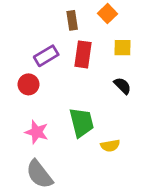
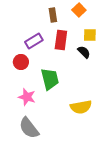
black semicircle: (122, 86) -> (84, 52), moved
green trapezoid: (82, 123) -> (50, 79), moved
yellow semicircle: (110, 146) -> (81, 107), size x1.5

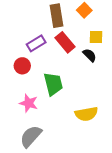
brown rectangle: (53, 15) -> (56, 16), size x1.5
red rectangle: (61, 40) -> (65, 42), turned -48
gray semicircle: (29, 128) -> (31, 136), turned 80

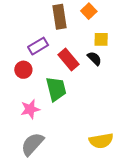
red rectangle: (65, 42) -> (68, 60), moved
pink star: (29, 103) -> (30, 109), turned -30
yellow semicircle: (86, 114) -> (101, 141), moved

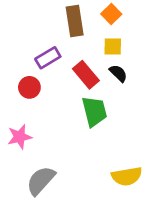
yellow square: (101, 39) -> (113, 46), moved
green trapezoid: (56, 89) -> (94, 111), moved
pink star: (30, 109) -> (20, 137), moved

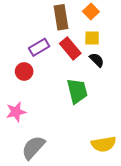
red rectangle: (86, 75) -> (70, 48), moved

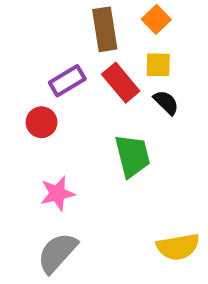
pink star: (16, 112) -> (57, 193), moved

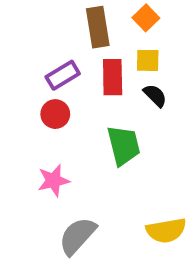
red rectangle: (121, 83) -> (113, 77), turned 39
red circle: (42, 122) -> (55, 114), moved
gray semicircle: (57, 253) -> (77, 236), moved

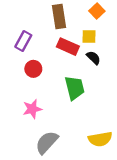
orange square: (146, 18) -> (97, 11), moved
purple rectangle: (63, 75) -> (23, 41), moved, turned -30
red rectangle: (113, 77) -> (68, 47), turned -65

